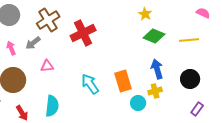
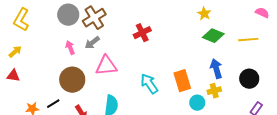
brown cross: (48, 20) -> (94, 18), moved
red cross: (83, 33) -> (142, 33), size x0.7
pink triangle: (47, 66) -> (106, 66), size x1.6

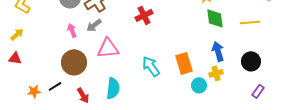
green diamond: (213, 36) -> (215, 18), turned 60

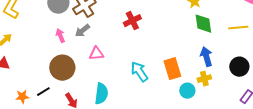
pink triangle: (108, 48) -> (96, 54), size x0.7

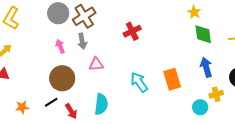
gray arrow: (82, 31) -> (82, 41), turned -63
yellow cross: (204, 79) -> (216, 94), moved
cyan circle: (187, 91) -> (200, 107), moved
black line: (43, 92) -> (51, 102), moved

